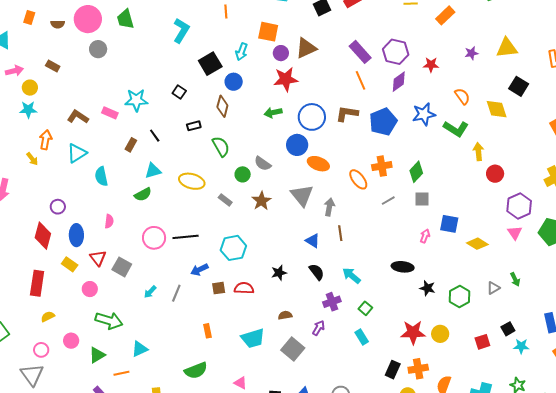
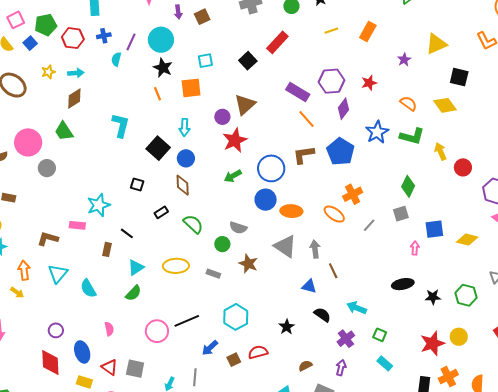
orange square: (268, 32) -> (191, 88), moved
green diamond: (416, 172) -> (408, 186), moved

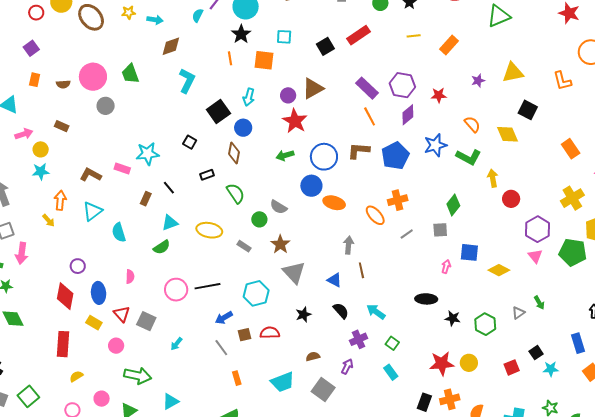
brown diamond: (74, 99) -> (171, 46), moved
red star: (235, 140) -> (295, 121), turned -30
gray triangle: (285, 246) -> (294, 273), moved
gray line: (195, 377) -> (221, 348), moved, turned -54

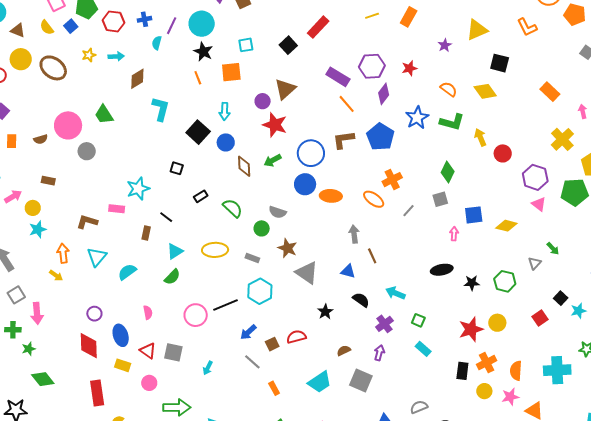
brown diamond: (234, 153) -> (244, 166), moved
cyan semicircle: (119, 232) -> (127, 272), turned 84
cyan hexagon: (256, 293) -> (260, 291), moved

